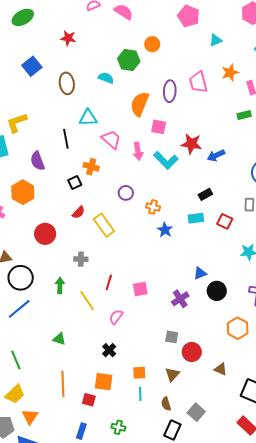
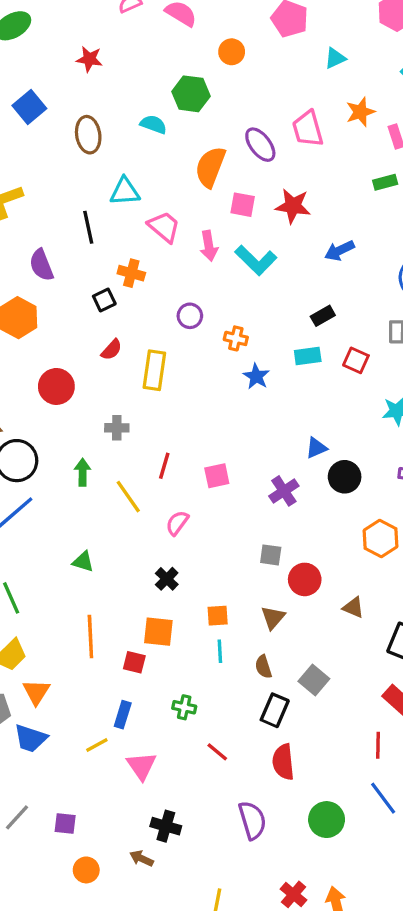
orange circle: (152, 44) -> (232, 52), moved
purple ellipse: (170, 91) -> (260, 145), turned -40
red star: (191, 144) -> (293, 206), moved
yellow rectangle: (104, 225) -> (154, 370), turned 45

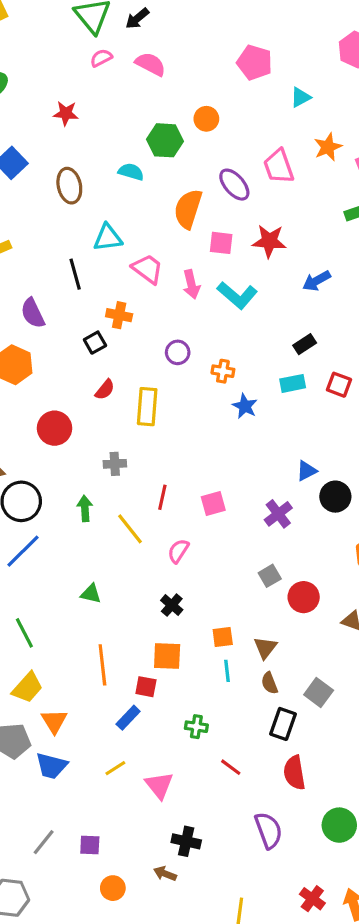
orange circle: (232, 52) -> (206, 119), moved
gray square: (271, 555) -> (270, 576), turned -35
brown triangle: (273, 618) -> (265, 648), moved
blue rectangle: (123, 715) -> (128, 718), moved, turned 30

